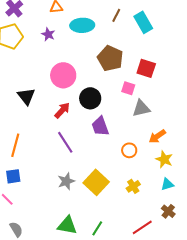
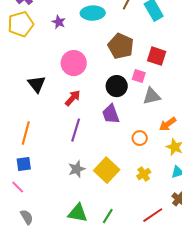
black circle: (90, 98) -> (117, 86), moved
purple line: (65, 142) -> (76, 130), turned 50

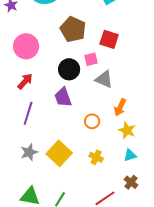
pink square: (139, 76) -> (91, 59), turned -32
gray triangle: (152, 96) -> (104, 79), turned 36
orange arrow: (168, 124) -> (120, 107), turned -30
yellow cross: (144, 174) -> (96, 157), turned -32

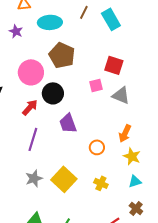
brown pentagon: (73, 29) -> (62, 55), moved
black circle: (69, 69) -> (53, 93), moved
gray triangle: (104, 79) -> (121, 95), moved

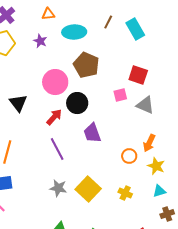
purple line: (33, 139) -> (57, 149), turned -45
orange circle: (97, 147) -> (129, 156), moved
gray star: (34, 178) -> (58, 188), turned 30
brown cross: (136, 208) -> (167, 214), moved, turned 32

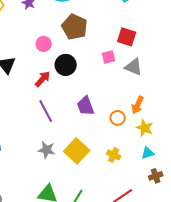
pink circle: (55, 82) -> (44, 44), size x0.6
purple trapezoid: (92, 133) -> (86, 106), moved

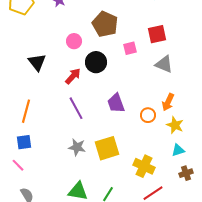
red square: (127, 37) -> (157, 34), turned -30
pink square: (109, 57) -> (130, 48), moved
yellow square: (77, 151) -> (107, 148), turned 30
yellow cross: (114, 155) -> (144, 166), moved, size x1.5

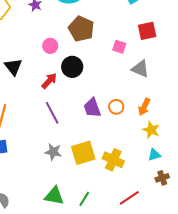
red square: (157, 34) -> (147, 31), moved
pink square: (130, 48) -> (119, 47), moved, turned 32
orange circle: (148, 115) -> (116, 107), moved
yellow cross: (144, 166) -> (113, 160), moved

